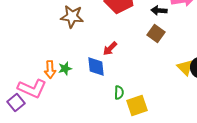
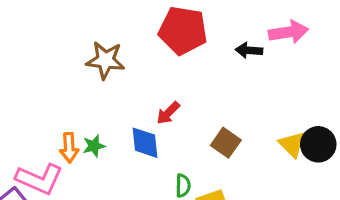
brown square: (156, 34) -> (226, 143), moved

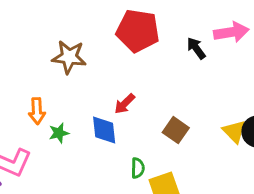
black arrow: (249, 50) -> (196, 48), turned 50
orange arrow: (69, 148) -> (37, 111), moved

